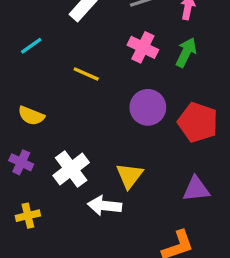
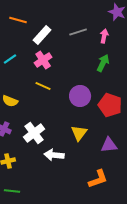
pink cross: (143, 47) -> (43, 60), moved, turned 30
yellow line: (86, 74) -> (43, 86), moved
yellow triangle: (130, 176) -> (79, 133), moved

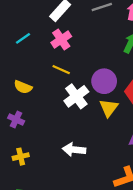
white cross: (34, 133) -> (76, 96), moved
yellow triangle: (79, 133) -> (109, 108), moved

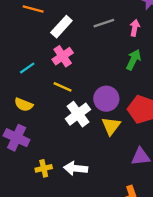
cyan line: (23, 38) -> (27, 68), moved
purple cross: (16, 119) -> (17, 138), size x1.5
yellow cross: (21, 157) -> (44, 168), moved

